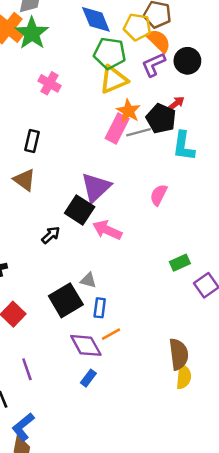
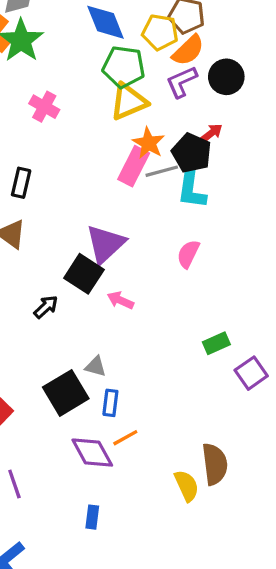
orange semicircle: (159, 41) -> (188, 50), turned 92
cyan L-shape: (184, 146) -> (192, 189), moved
pink arrow: (107, 230) -> (120, 300), size x0.7
yellow semicircle: (184, 377) -> (187, 486), moved, turned -30
blue rectangle: (88, 378) -> (92, 517), moved, turned -30

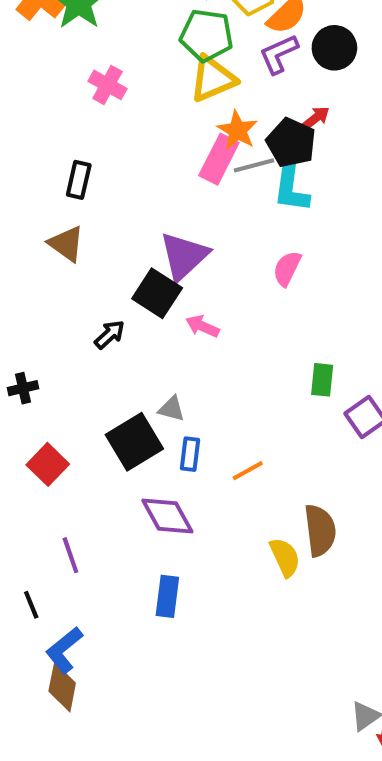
green rectangle: (216, 343) -> (322, 380), turned -60
orange line: (125, 438) -> (248, 471), moved
blue rectangle: (92, 517) -> (167, 596), size x1.4

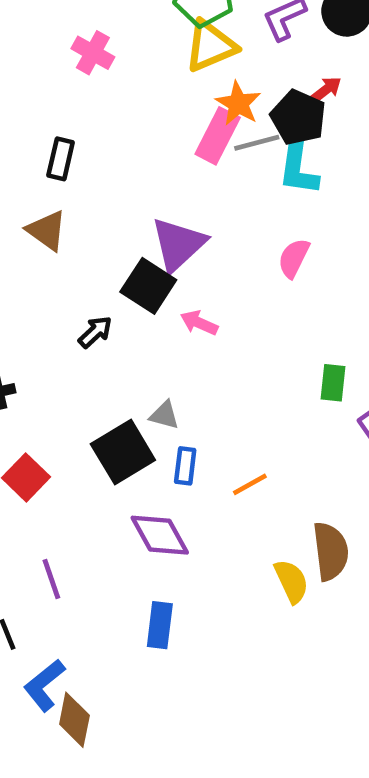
brown diamond: (62, 687) -> (74, 720), moved

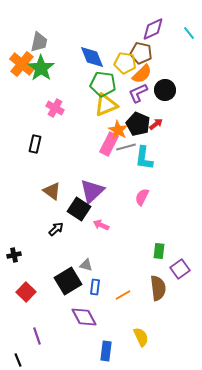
black pentagon: (298, 117) -> (138, 124), moved
black rectangle: (61, 159) -> (35, 144), moved
brown triangle: (47, 230) -> (52, 191), moved
brown semicircle: (331, 551) -> (158, 288), moved
blue rectangle: (160, 625) -> (106, 351), moved

